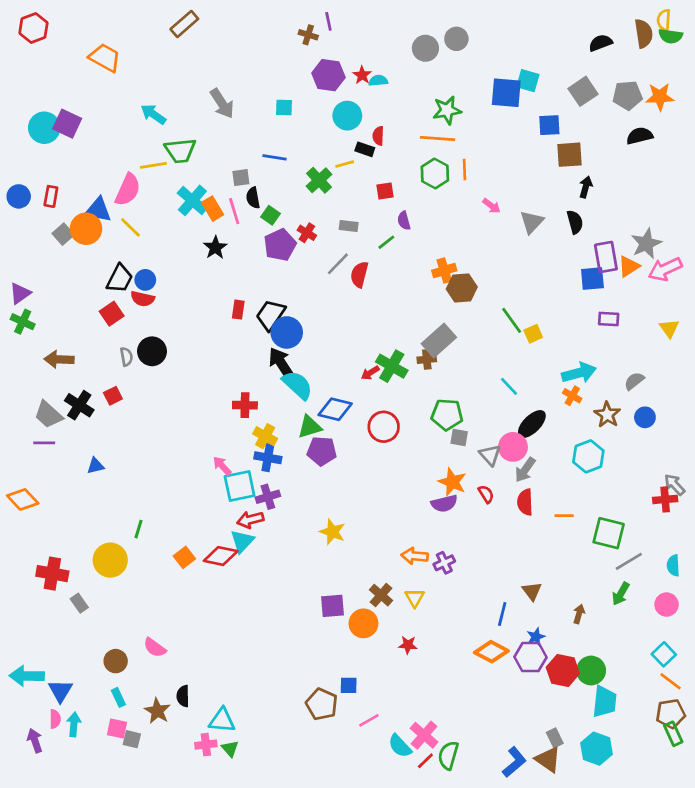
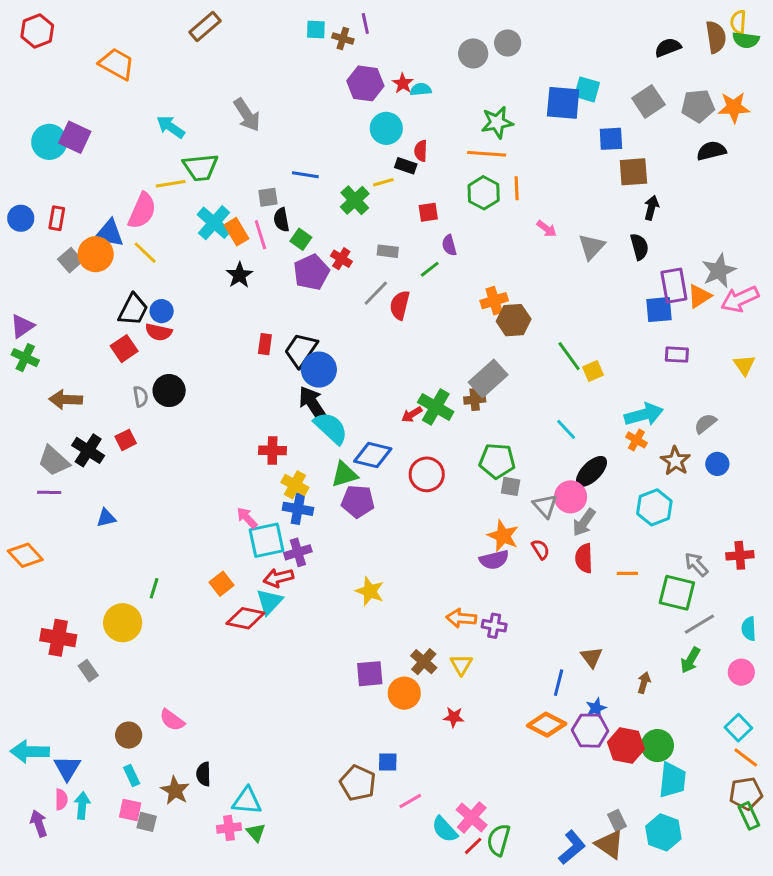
cyan square: (284, 108) -> (316, 29), moved
gray arrow: (675, 485) -> (696, 564), moved
orange square: (184, 557) -> (221, 584), moved
purple cross: (444, 563) -> (494, 626), turned 35

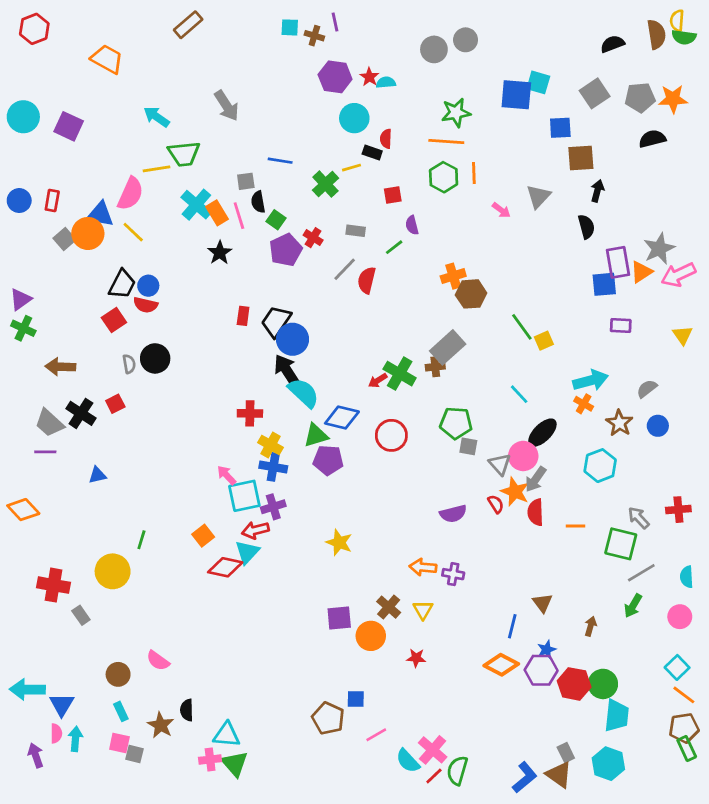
cyan circle: (49, 142) -> (23, 117), moved
gray triangle: (592, 247) -> (538, 196), moved
orange star: (503, 536) -> (515, 492), moved
green triangle: (256, 832) -> (235, 764), size x1.5

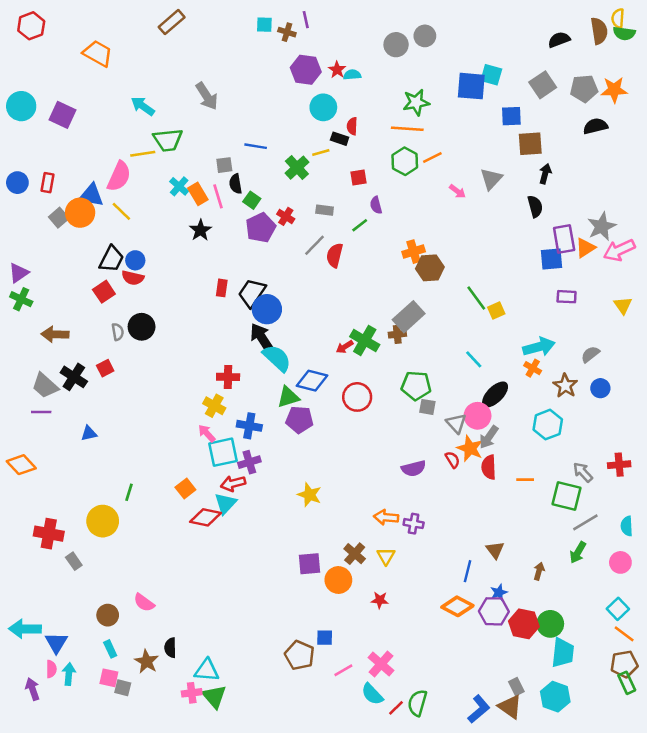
orange line: (474, 173) -> (432, 158), turned 66
cyan cross: (196, 205) -> (179, 186), size x0.7
yellow cross: (271, 445) -> (214, 406), moved
pink cross: (433, 750) -> (381, 664), moved

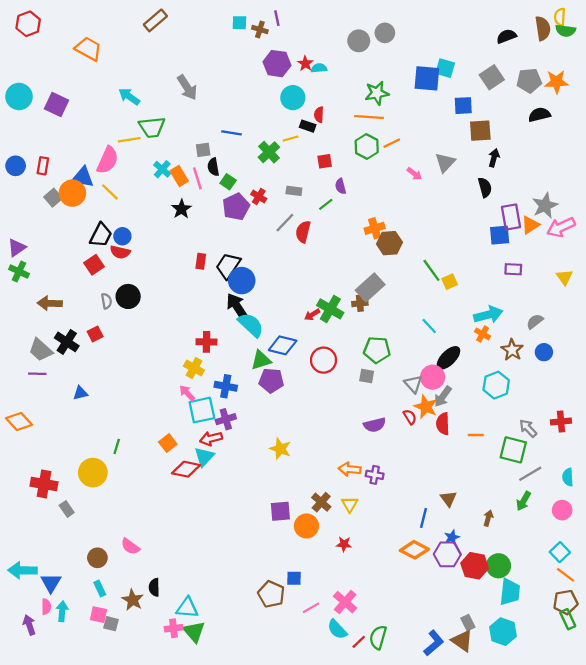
gray square: (427, 407) -> (367, 376), moved

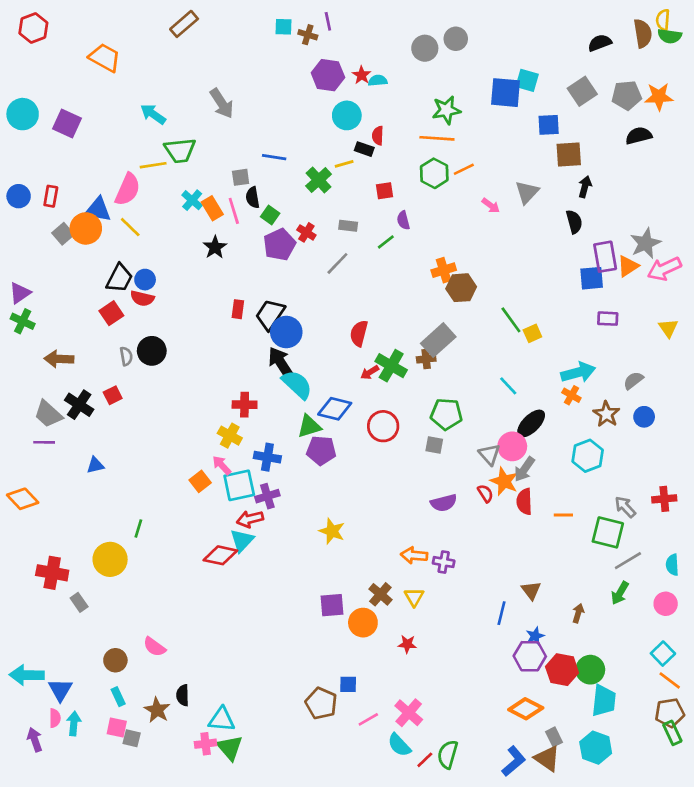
red semicircle: (303, 232) -> (359, 333), moved
orange square: (168, 443) -> (200, 481), moved
orange diamond: (414, 550) -> (526, 709), moved

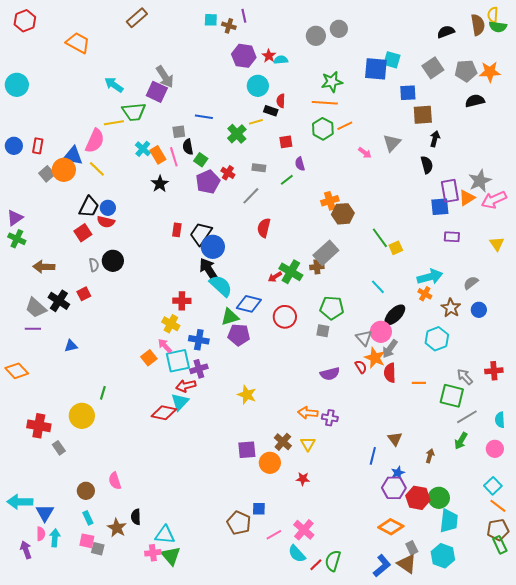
purple square: (67, 124) -> (157, 92), moved
red semicircle: (359, 333) -> (264, 228), moved
pink semicircle: (154, 647) -> (115, 481), turned 36

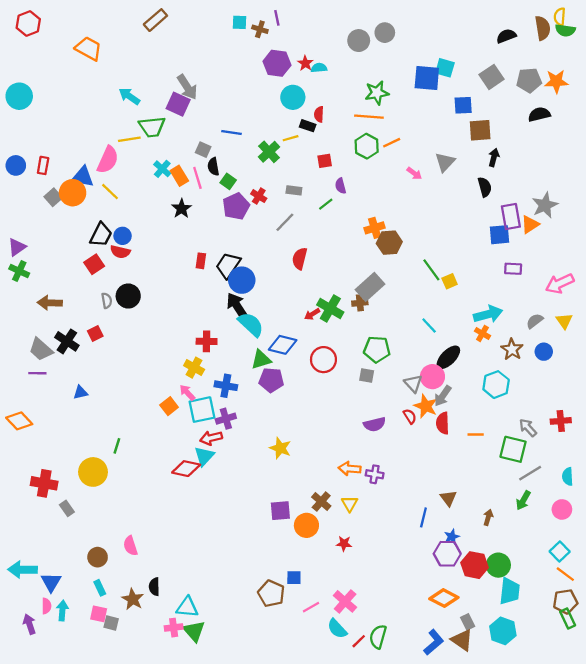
gray square: (179, 132) -> (203, 150), turned 32
pink arrow: (494, 200) -> (560, 284), moved
yellow triangle: (497, 244) -> (564, 321), moved

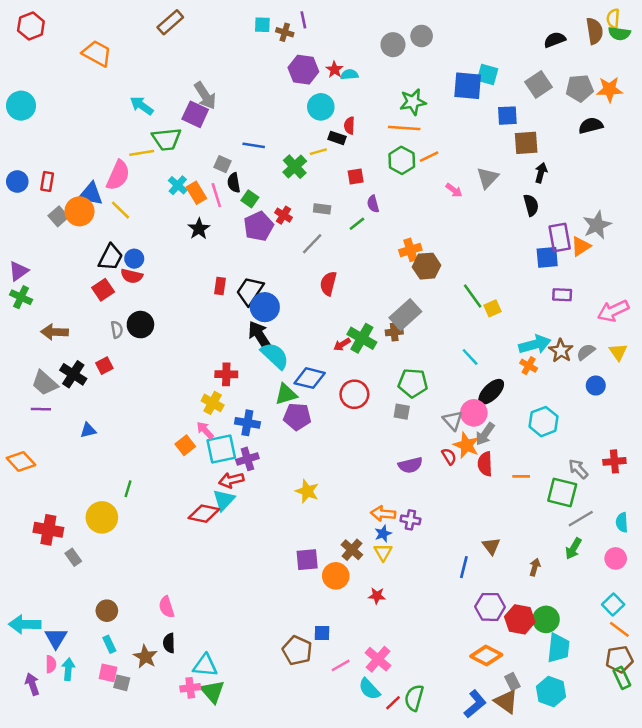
brown star: (512, 349) -> (561, 351), moved
blue star: (452, 537) -> (383, 534), moved
pink semicircle: (130, 546) -> (167, 607), moved

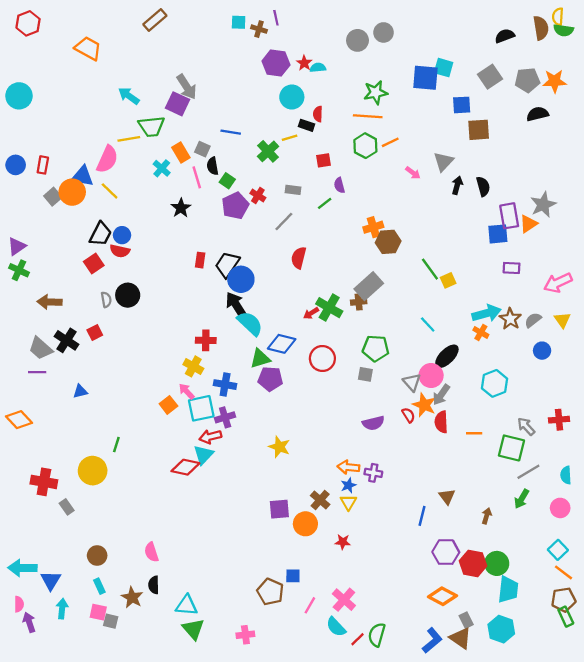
black arrow: (541, 173) -> (457, 185), moved
orange rectangle: (196, 193) -> (181, 152), moved
pink semicircle: (51, 664) -> (19, 604), moved
pink line: (341, 665) -> (310, 605), turned -30
pink cross: (190, 688) -> (245, 635), moved

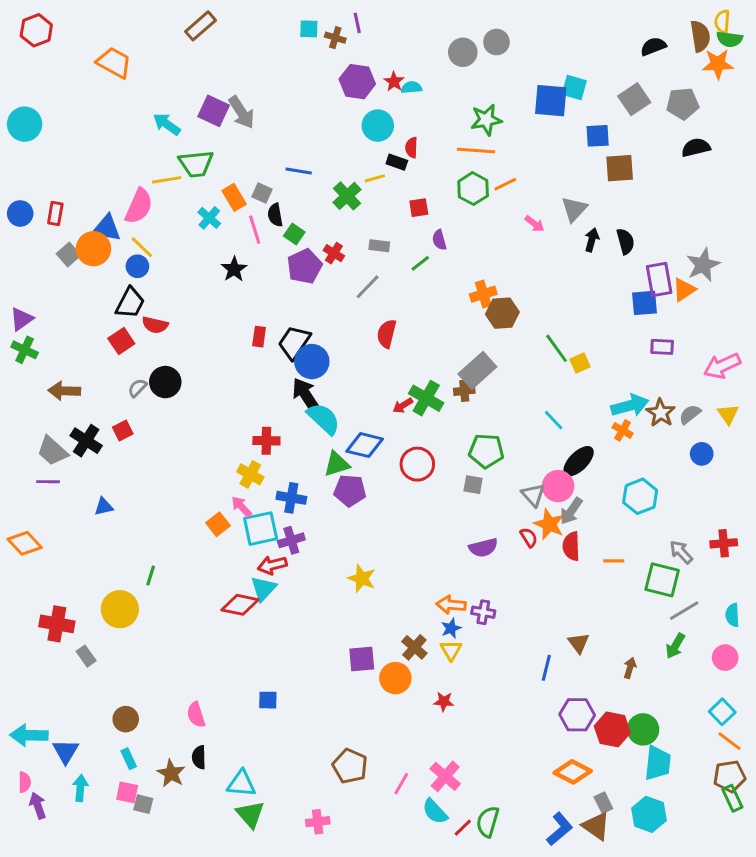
orange star: (554, 81) -> (718, 64), moved
purple square: (177, 104) -> (214, 111), moved
blue circle: (122, 235) -> (137, 266), moved
gray semicircle: (106, 300) -> (137, 388), turned -126
blue square: (293, 576) -> (268, 700), moved

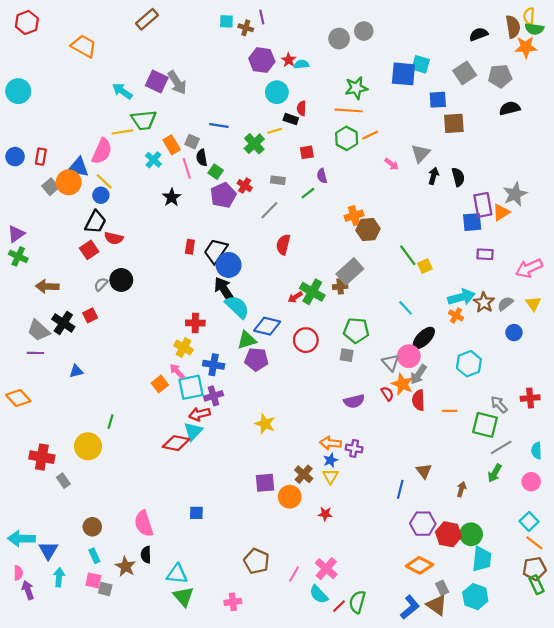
pink semicircle: (196, 715) -> (144, 524), size x1.4

